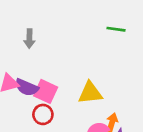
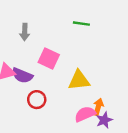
green line: (116, 29) -> (81, 24), moved
pink square: (46, 91) -> (49, 59), moved

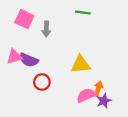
gray arrow: (25, 32) -> (46, 29), moved
pink square: (49, 59) -> (24, 19), moved

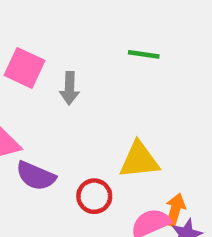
purple semicircle: (29, 60) -> (36, 176), moved
red circle: (42, 82) -> (94, 196), moved

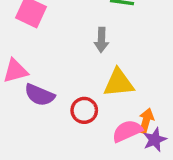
gray arrow: (70, 88) -> (101, 40), moved

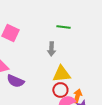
red circle: (84, 110) -> (60, 90), moved

